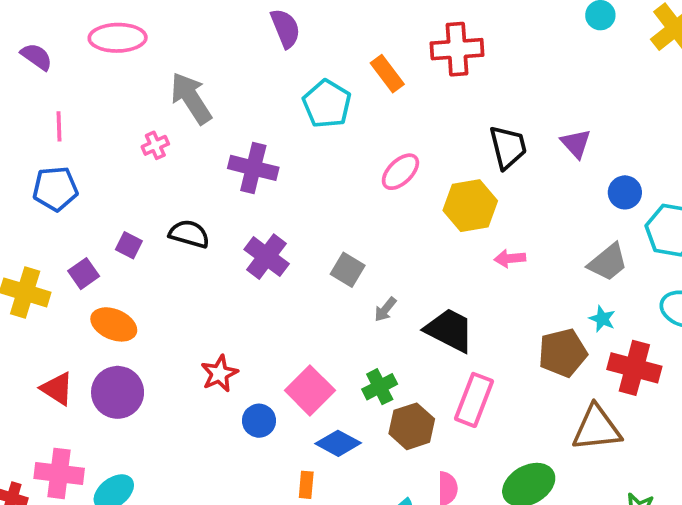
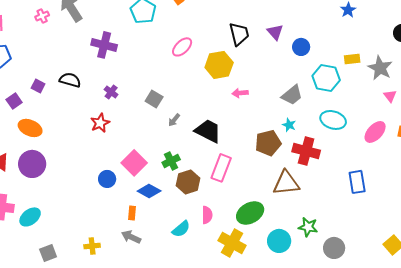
pink cross: (155, 145) -> (42, 16), moved
blue circle: (625, 192) -> (301, 47), moved
purple cross: (267, 257) -> (111, 92), size x0.6
red star: (219, 374) -> (100, 123), moved

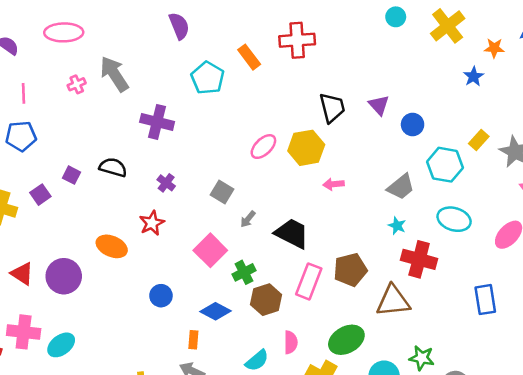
pink ellipse: (182, 47) -> (263, 147), moved
yellow rectangle: (352, 59) -> (479, 140), turned -42
orange ellipse: (30, 128) -> (112, 246), moved
brown pentagon: (268, 143) -> (350, 270), moved
pink square: (134, 163) -> (210, 250), moved

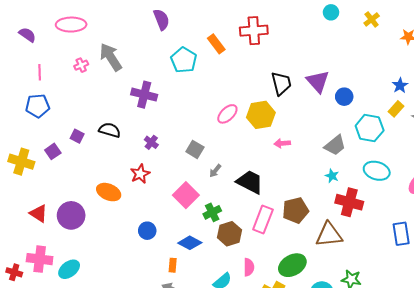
yellow cross: (448, 26) -> (372, 19), size x0.6
blue star: (474, 77) -> (400, 85), moved
purple triangle: (379, 105) -> (318, 81), size x1.4

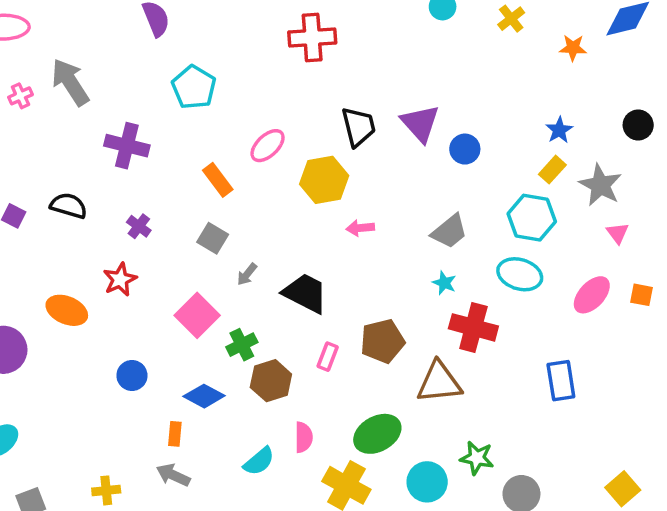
orange rectangle: (216, 44) -> (218, 180), moved
pink ellipse: (227, 114) -> (268, 146), moved
cyan hexagon: (370, 128) -> (532, 218), moved
pink rectangle: (263, 219) -> (328, 357), size x0.6

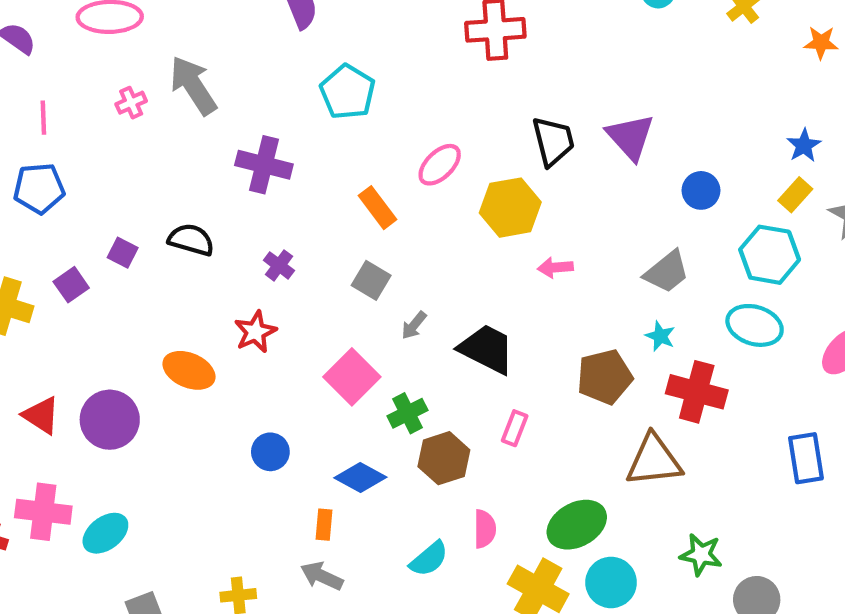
blue circle: (465, 149) -> (701, 190), moved
brown pentagon: (382, 341) -> (605, 377), moved
cyan circle: (427, 482) -> (611, 582), moved

